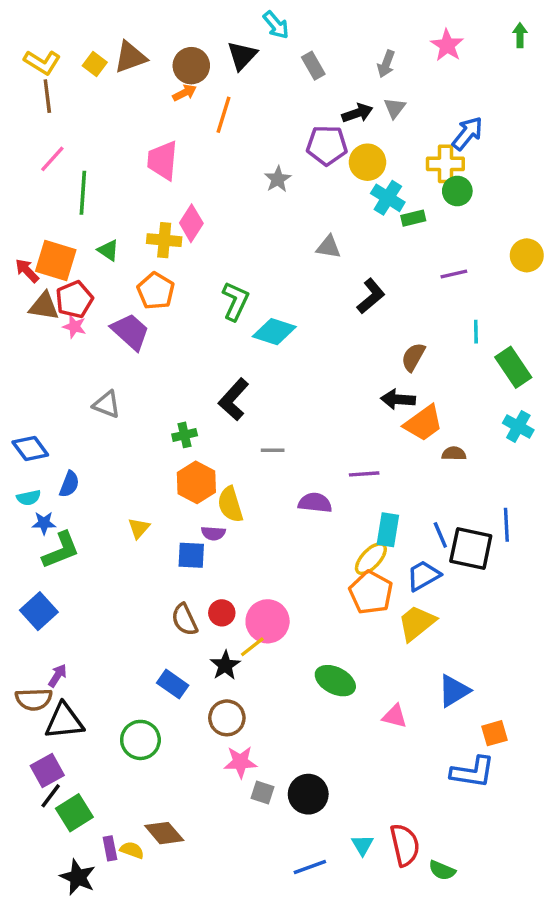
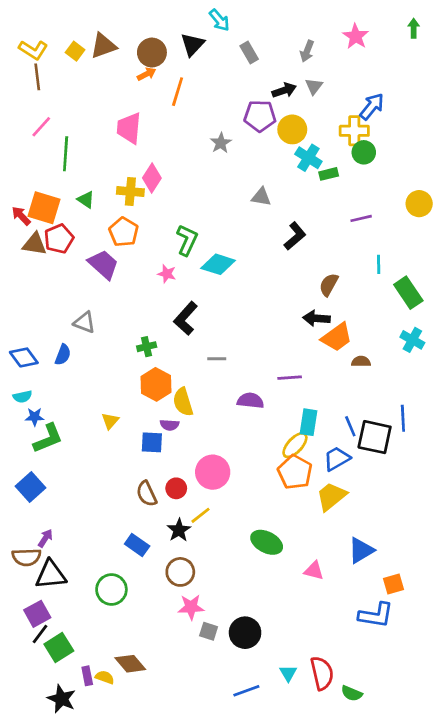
pink star: (74, 327) -> (167, 274), moved
blue semicircle: (69, 484) -> (63, 355), moved
pink circle: (268, 621) -> (213, 472), moved

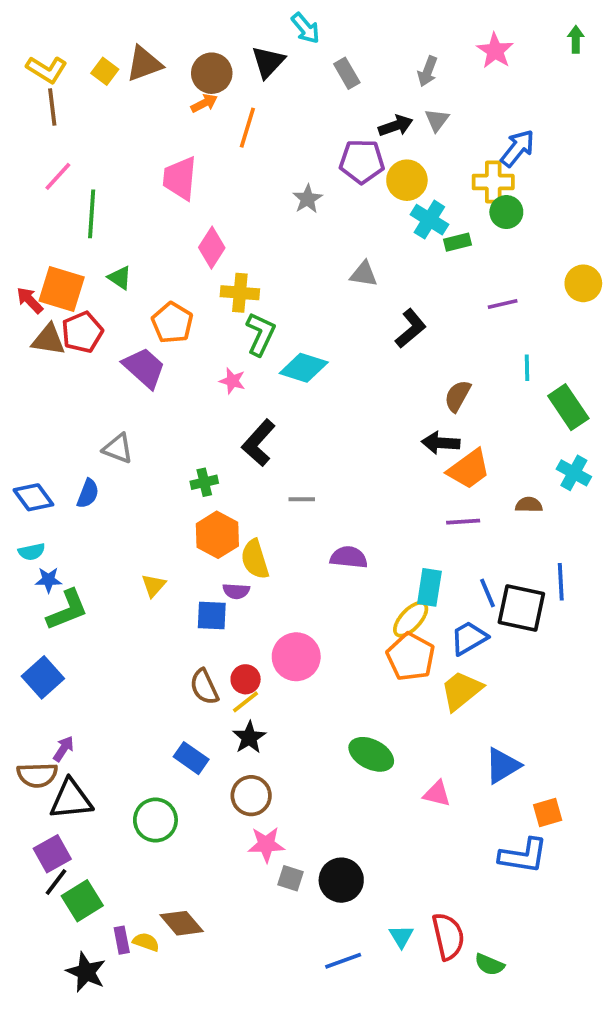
yellow cross: (130, 191) -> (240, 293), moved
brown semicircle: (361, 361) -> (529, 505), moved
purple line: (290, 378) -> (463, 522), moved
yellow line: (201, 515) -> (246, 702), moved

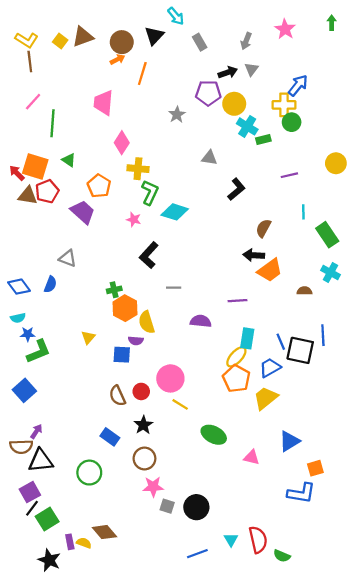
green cross: (204, 482) -> (114, 290), moved
purple line: (463, 522) -> (237, 301), moved
yellow line: (246, 702) -> (180, 404), moved, turned 70

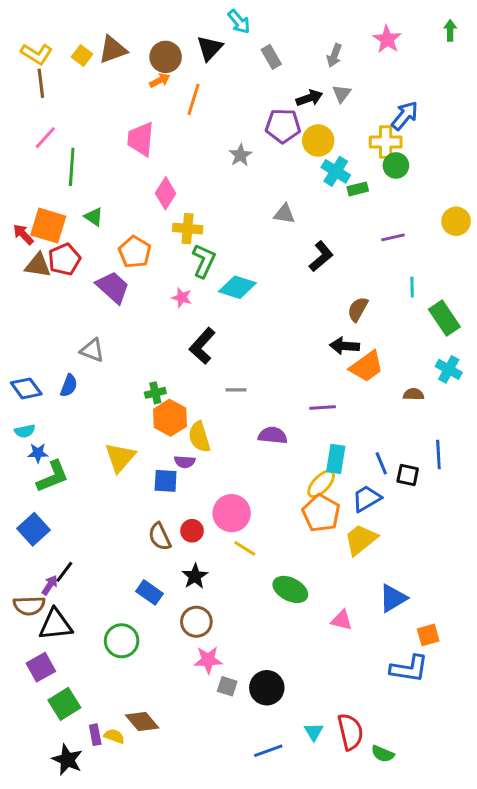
yellow triangle: (88, 337) -> (120, 457), size x1.6
black square: (300, 350) -> (408, 475), size x0.6
black line: (32, 508) -> (64, 572), moved

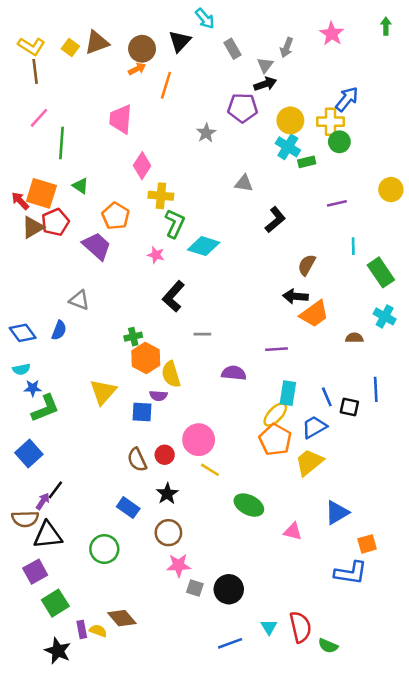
gray triangle: (342, 94) -> (265, 65), moved
yellow circle: (318, 141) -> (290, 120), moved
brown triangle: (38, 265) -> (33, 227), turned -40

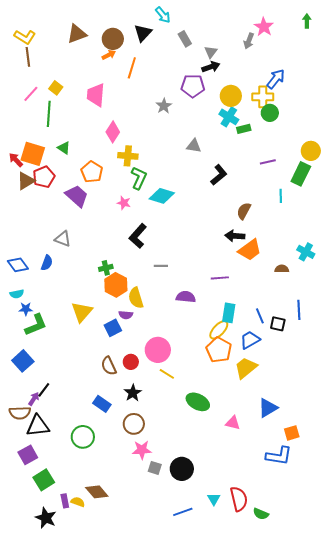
yellow square: (70, 48) -> (56, 88), moved
gray arrow: (287, 48) -> (249, 41), moved
green rectangle: (381, 272) -> (301, 174), moved, turned 60
blue square: (142, 412) -> (113, 328), turned -30

